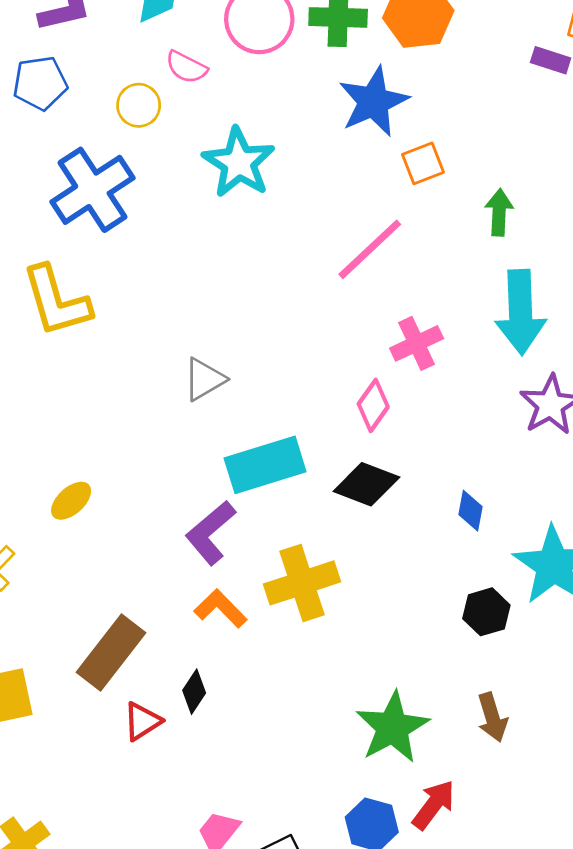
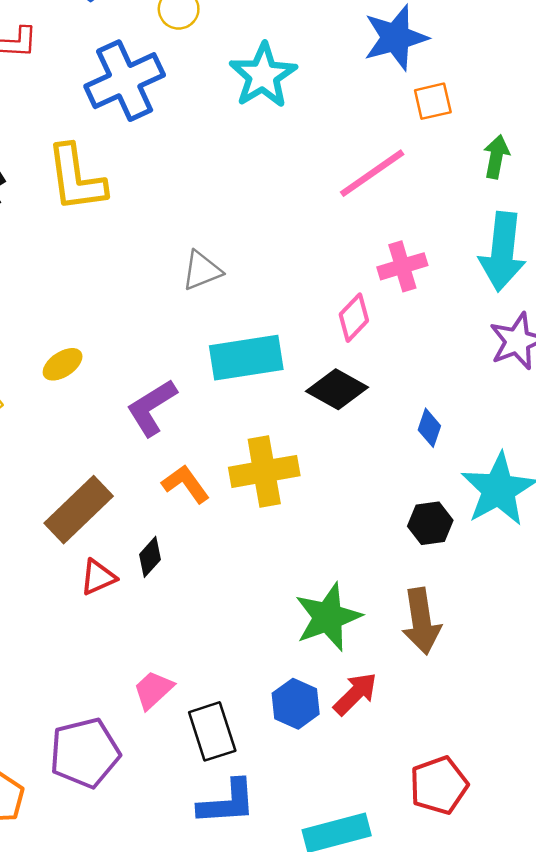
purple L-shape: (210, 533) -> (152, 408), moved
brown arrow: (492, 717) -> (421, 621), size x1.4

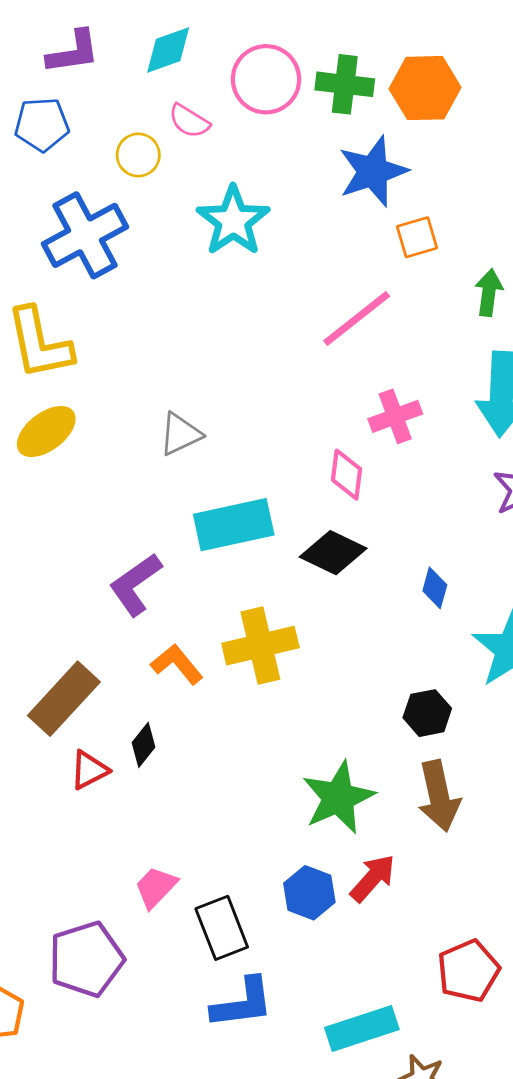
pink diamond: (354, 318) -> (347, 475), turned -33
yellow ellipse: (63, 364) -> (46, 432), moved, size x1.4
black hexagon: (430, 523) -> (427, 713), moved

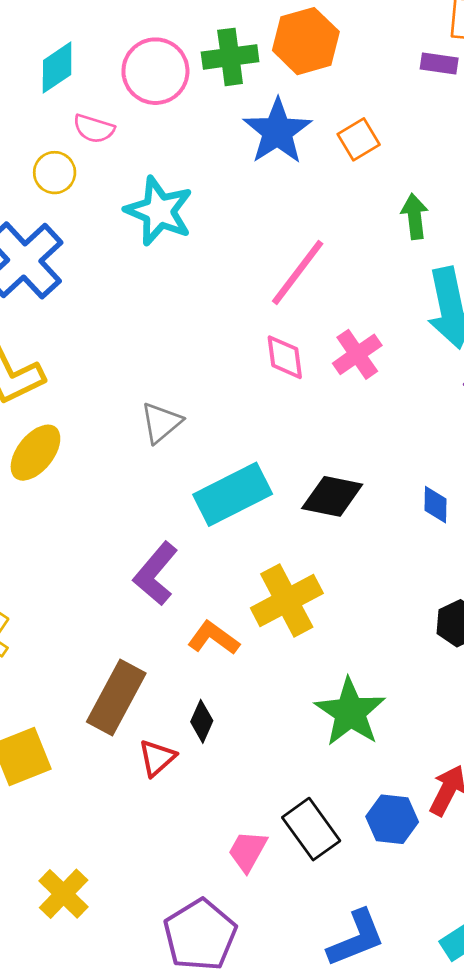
orange square: (417, 237) -> (359, 139), moved
pink diamond: (347, 475) -> (285, 357), moved
green star: (338, 798) -> (350, 712), moved
black rectangle: (222, 928) -> (311, 829), moved

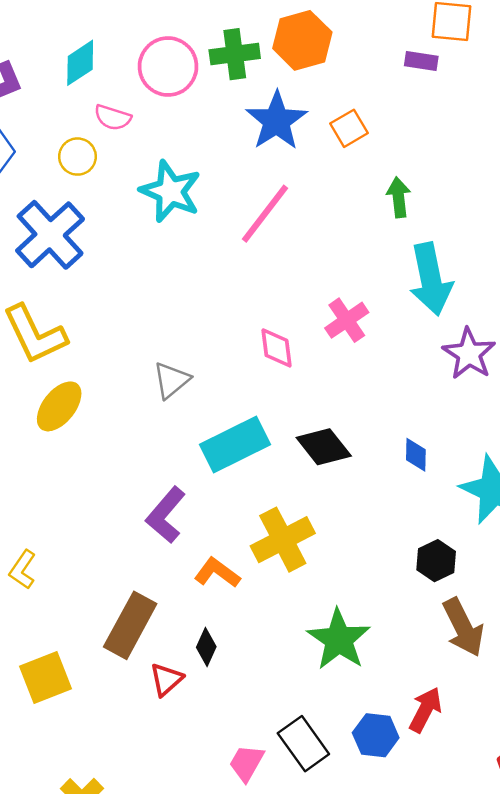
pink line: (298, 272) -> (265, 214), moved
pink diamond: (285, 357) -> (276, 348), moved
black diamond: (332, 496) -> (324, 447), turned 40

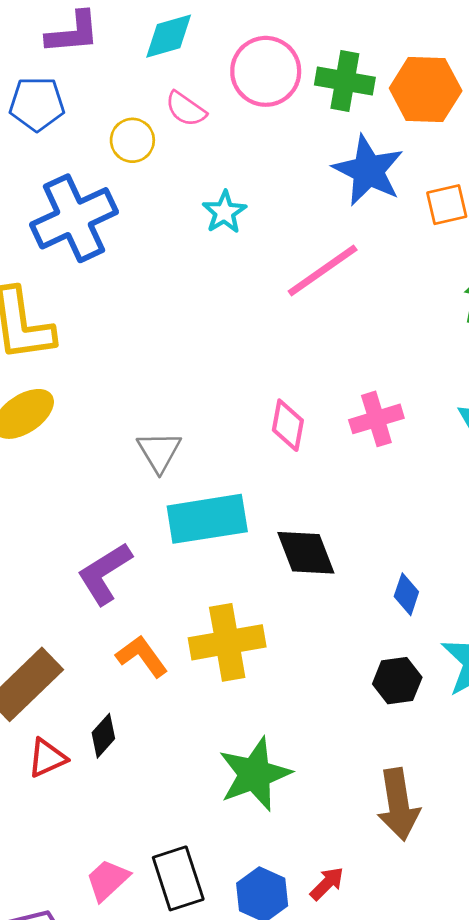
blue star: (277, 121) -> (368, 171), turned -30
cyan star: (170, 191) -> (224, 212), size x0.6
gray triangle: (171, 380) -> (159, 452), moved, turned -39
black hexagon: (436, 561) -> (397, 681), moved
red arrow: (425, 710) -> (327, 883), size x0.7

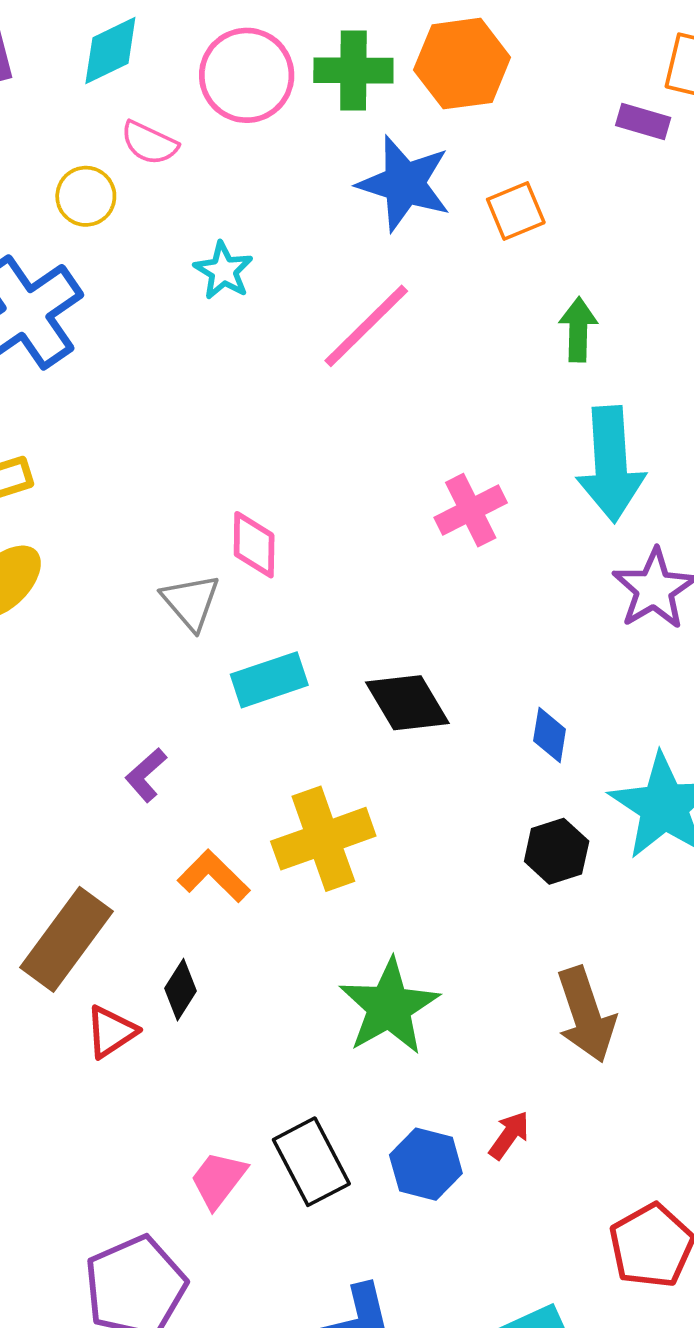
pink diamond: (288, 425) -> (254, 545), moved
cyan rectangle: (207, 519) -> (269, 680), size x0.7
purple L-shape: (105, 573) -> (146, 775), size x0.6

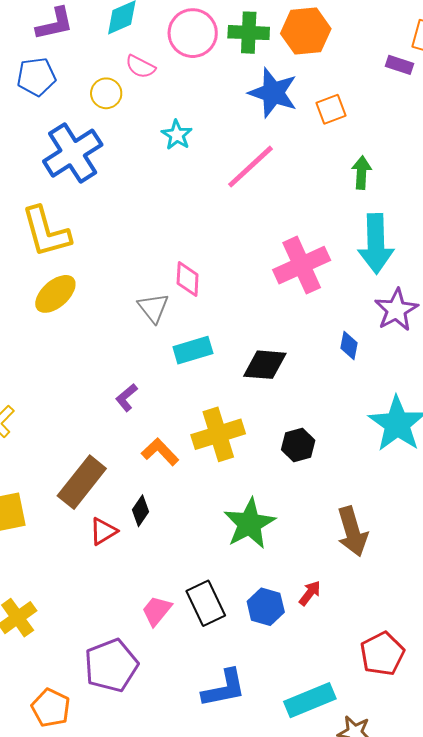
pink cross: (471, 510) -> (302, 265), size x1.5
black diamond: (407, 703) -> (265, 365), turned -57
blue diamond: (550, 735) -> (349, 345), moved
black hexagon: (557, 851) -> (298, 445), moved

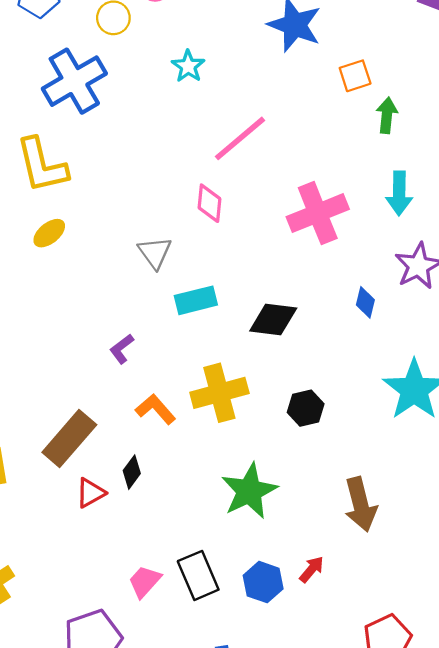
orange square: (331, 109) -> (355, 76), moved
pink line: (251, 167) -> (240, 138), moved
cyan arrow: (376, 244) -> (399, 193), size x0.7
pink diamond: (188, 279) -> (209, 203), moved
yellow ellipse: (55, 294) -> (49, 233), size x0.7

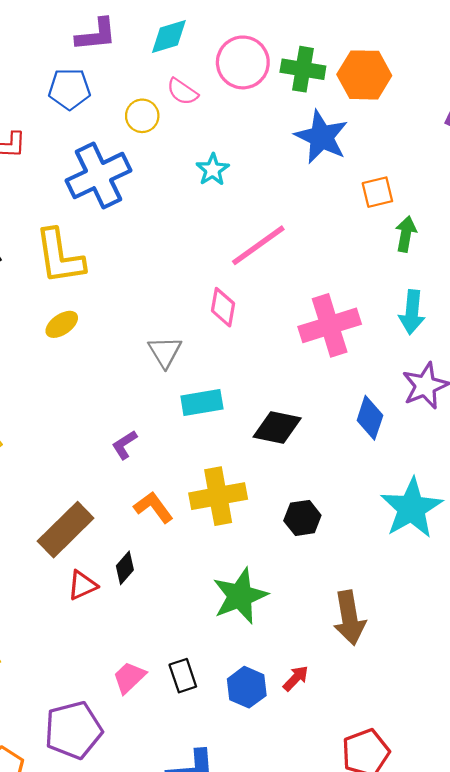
blue diamond: (365, 302) -> (370, 418), size x1.4
black rectangle: (198, 575) -> (183, 676), size x0.7

